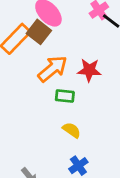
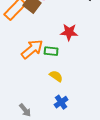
orange arrow: (53, 69) -> (32, 49), moved

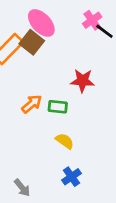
orange arrow: (32, 49) -> (32, 104), size x0.7

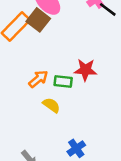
red star: (82, 81) -> (85, 70), moved
yellow semicircle: (65, 141) -> (51, 105), moved

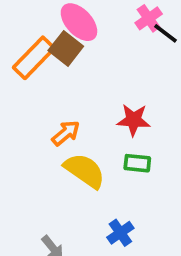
green rectangle: (63, 82) -> (137, 163), moved
yellow semicircle: (51, 105) -> (85, 171), size x1.6

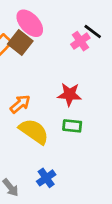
pink cross: (149, 18) -> (80, 41), moved
blue cross: (120, 233) -> (46, 178), moved

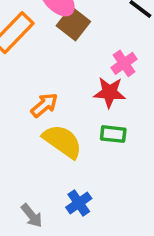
pink cross: (80, 41) -> (124, 63), moved
brown square: (20, 42) -> (73, 24), moved

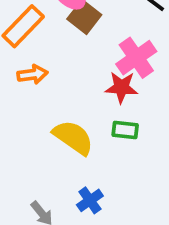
pink cross: (124, 63) -> (136, 58), size x1.5
orange arrow: (44, 105) -> (32, 74), moved, turned 32

